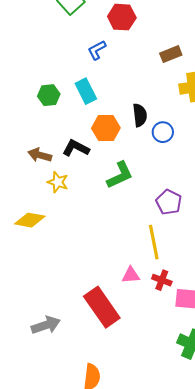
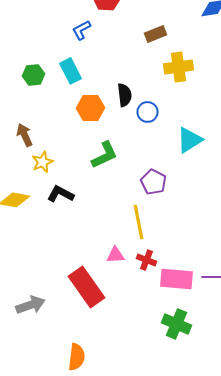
black L-shape: (76, 148) -> (60, 194), moved
brown arrow: (40, 155) -> (24, 135), turned 50
yellow star: (58, 182) -> (42, 162), turned 30

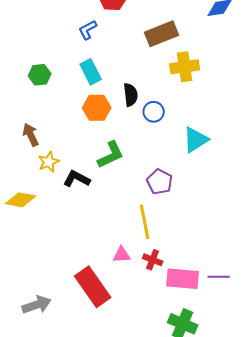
brown rectangle: (156, 34) -> (162, 34), size x1.5
cyan rectangle: (70, 71) -> (91, 72), moved
black L-shape: (60, 194) -> (77, 179), moved

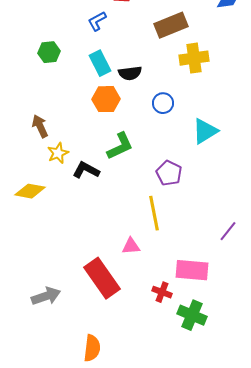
green hexagon: (40, 75) -> (49, 52), moved
black semicircle: (131, 95) -> (130, 73), moved, turned 90
red cross: (153, 260) -> (162, 292), moved
purple line: (219, 277) -> (228, 231), moved, turned -50

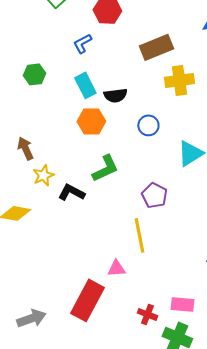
pink rectangle: (192, 270) -> (182, 304), moved, size x0.7
red rectangle: (102, 278) -> (87, 300), turned 63

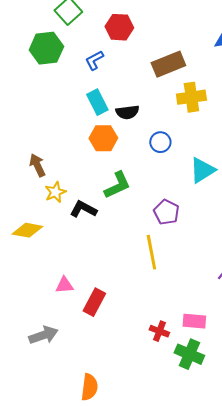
green hexagon: (34, 74) -> (46, 48), moved, size x1.5
pink triangle: (116, 268) -> (64, 285), moved
red rectangle: (87, 300) -> (94, 302), moved, size x0.7

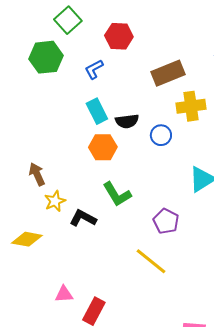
blue circle: (160, 142) -> (161, 135), moved
green L-shape: (117, 185) -> (117, 194), turned 84
yellow line: (151, 252) -> (151, 261), turned -40

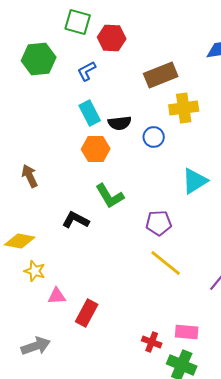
green square: (68, 20) -> (78, 22), moved, turned -32
yellow star: (55, 201) -> (35, 271), moved, turned -30
purple pentagon: (166, 221) -> (159, 223), turned -30
yellow line: (151, 261) -> (166, 263), moved

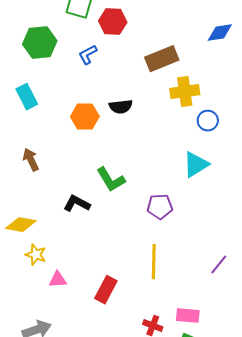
cyan rectangle: (90, 113) -> (27, 97), moved
blue circle: (154, 137) -> (208, 121), moved
orange hexagon: (96, 149) -> (85, 117), moved
yellow line: (166, 263) -> (154, 262), moved, turned 52
red rectangle: (87, 313) -> (106, 290), moved

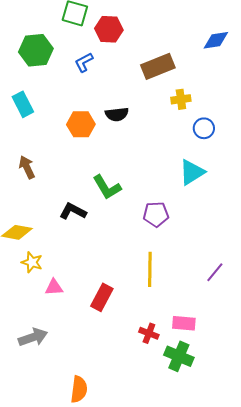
yellow cross: (185, 92) -> (181, 99), size x0.7

